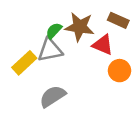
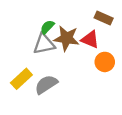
brown star: (80, 27) -> (66, 38), moved
yellow rectangle: (24, 63) -> (21, 79), moved

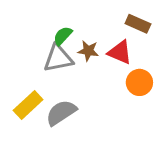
brown star: (66, 38) -> (88, 51), size x0.6

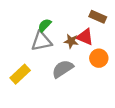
brown star: (88, 51) -> (71, 41), moved
gray semicircle: (61, 113) -> (63, 69), moved

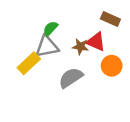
yellow rectangle: (20, 74) -> (29, 63), moved

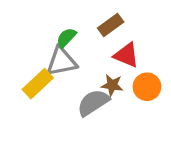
brown rectangle: (110, 19) -> (111, 25), moved, turned -60
brown star: (80, 47) -> (112, 85), moved

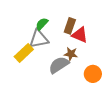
brown rectangle: (111, 25) -> (70, 26), moved, turned -35
orange circle: (147, 87) -> (93, 74), moved

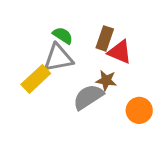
green semicircle: (42, 24) -> (63, 35), turned 80

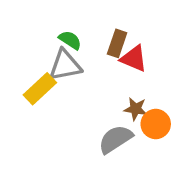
brown star: (106, 80) -> (136, 109), moved
gray semicircle: (88, 97) -> (115, 139), moved

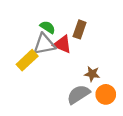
red triangle: (134, 59) -> (62, 44), moved
orange circle: (156, 124) -> (106, 94), moved

